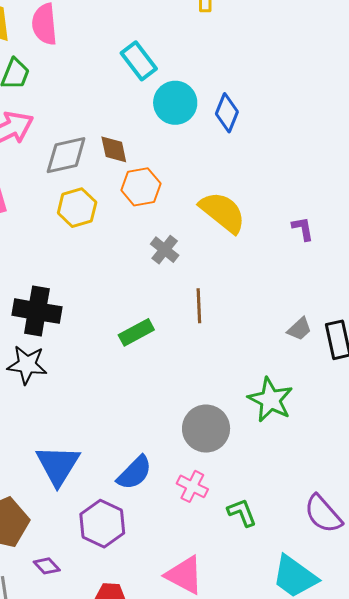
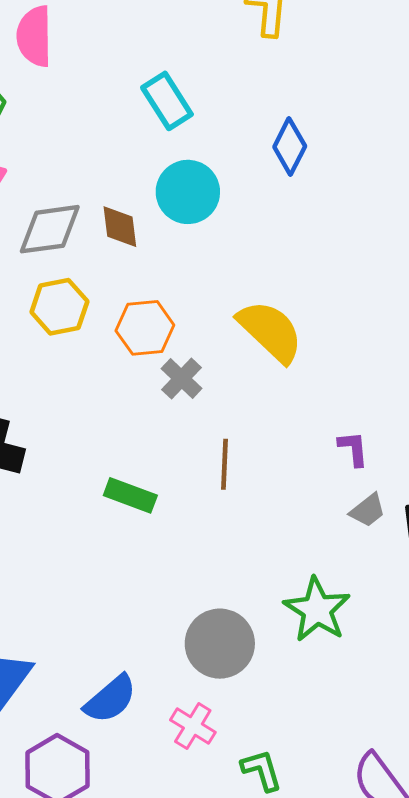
cyan circle: (175, 103) -> (188, 192), moved
blue diamond: (227, 113) -> (290, 146), moved
orange hexagon: (141, 187) -> (145, 328), moved
purple L-shape: (303, 229) -> (353, 449), moved
green rectangle: (136, 332) -> (130, 495), turned 44

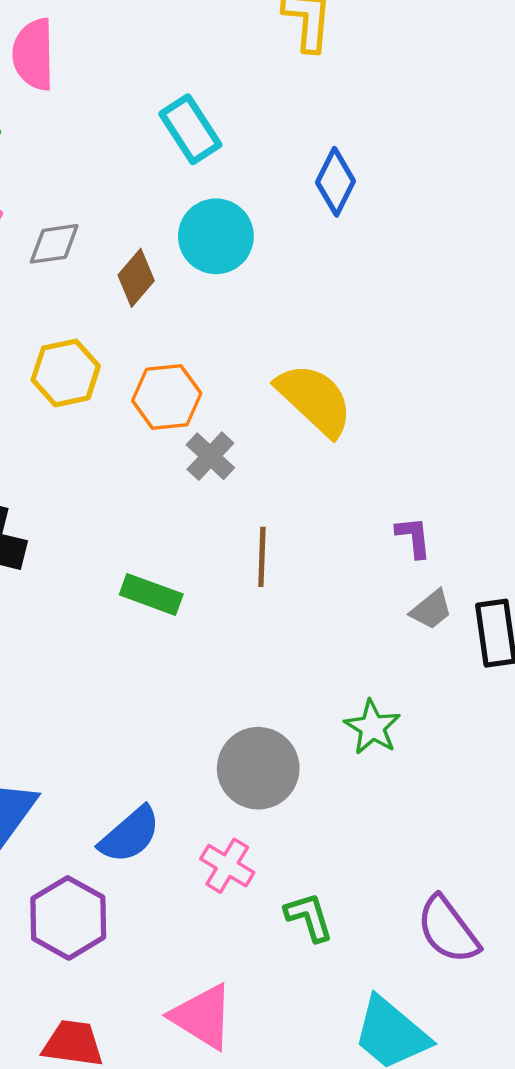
brown diamond: (120, 227) -> (136, 278), turned 48
gray diamond: (50, 229) -> (54, 244), moved, size x0.7
green star: (317, 610) -> (372, 727), size x0.7

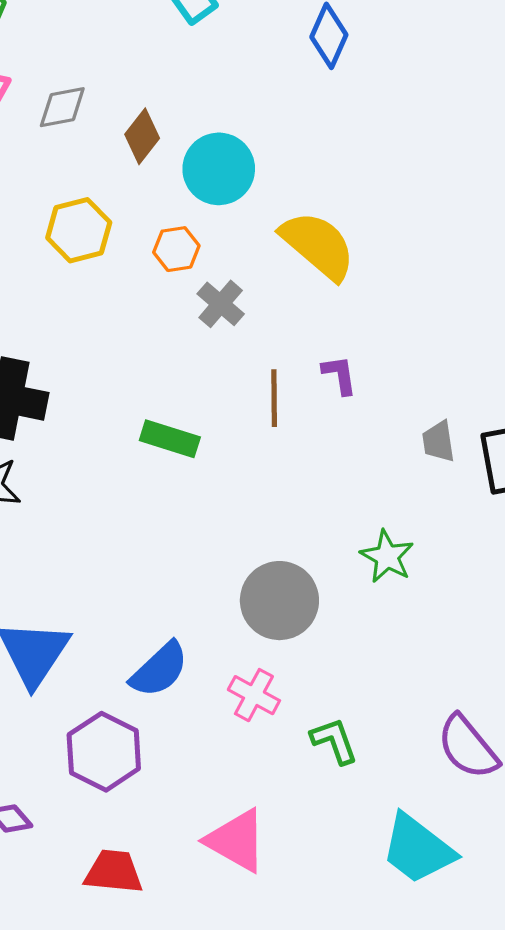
cyan circle: (216, 236) -> (219, 169), moved
orange hexagon: (167, 397) -> (176, 249), size x0.7
purple L-shape: (414, 537) -> (339, 375), moved
gray trapezoid: (431, 610) -> (438, 442), turned 123

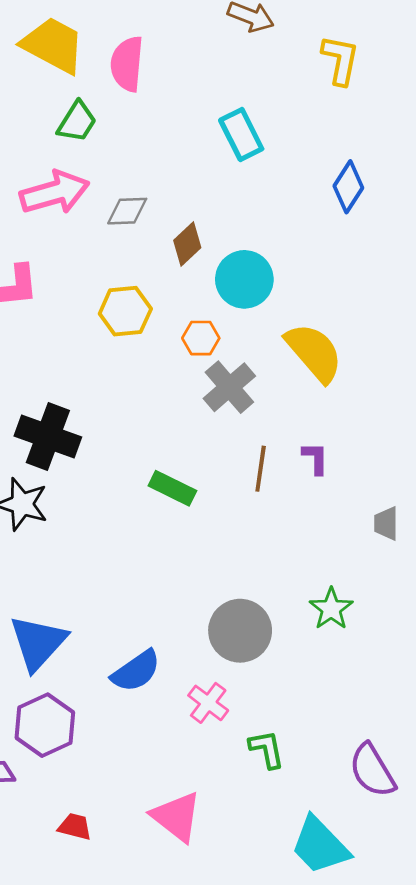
gray cross: (221, 304) -> (229, 387), size x1.4
purple hexagon: (104, 752) -> (45, 725), moved
red trapezoid: (114, 872) -> (75, 827), size x0.7

